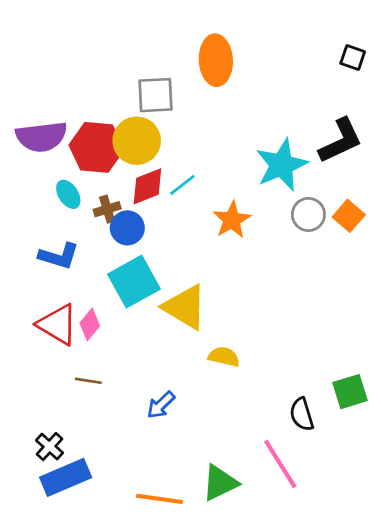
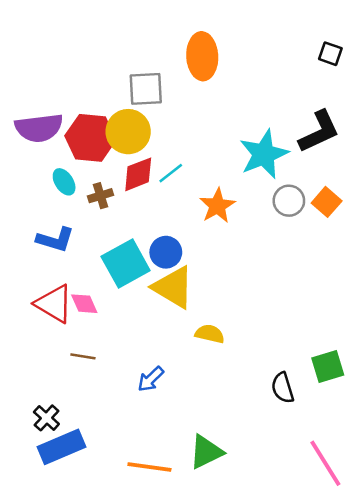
blue circle: (127, 228) -> (166, 252), moved
pink diamond: (90, 324) -> (84, 304), turned -64
pink line: (280, 464) -> (325, 463), moved

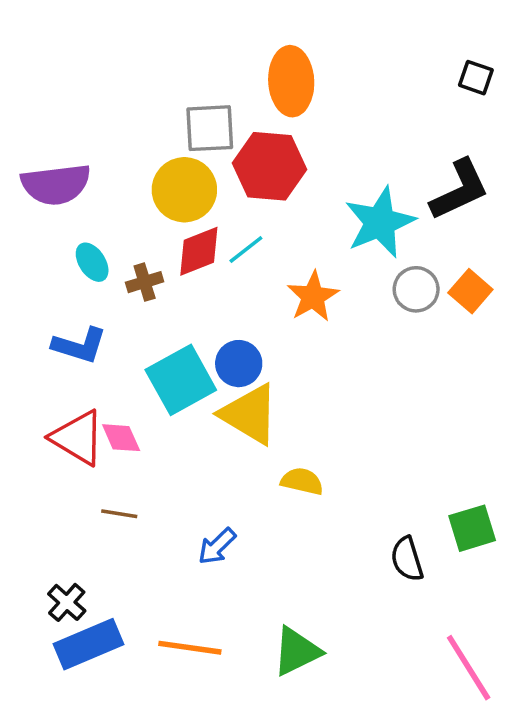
red hexagon: (90, 138) -> (269, 166), moved
orange line: (149, 467) -> (190, 648), moved

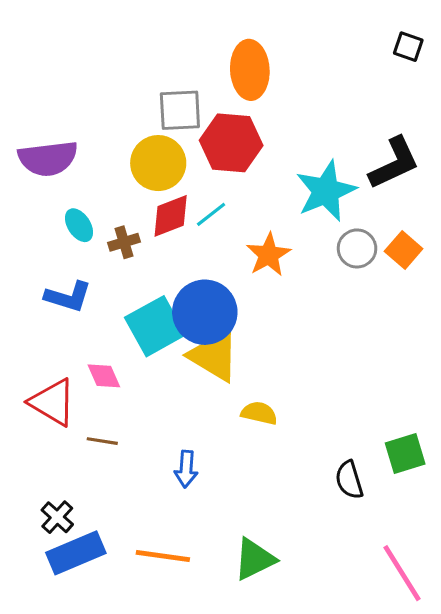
black square: (476, 78) -> (408, 47), moved
blue circle: (239, 364) -> (205, 312), size x1.6
red triangle: (78, 438) -> (53, 402), moved
blue arrow: (217, 546) -> (186, 469), turned -42

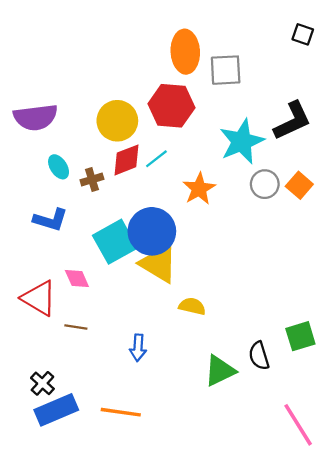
gray square: (180, 110) -> (226, 70), moved
green triangle: (254, 559) -> (220, 371), moved

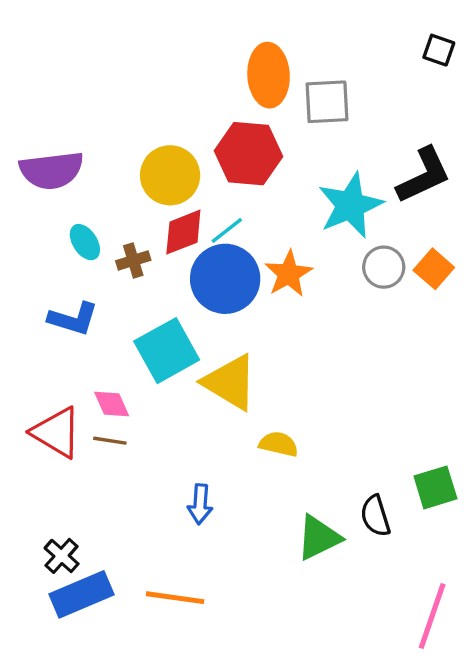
blue circle: (152, 231) -> (225, 279), moved
brown line: (76, 327) -> (110, 441), moved
pink line: (298, 425) -> (432, 616), turned 51

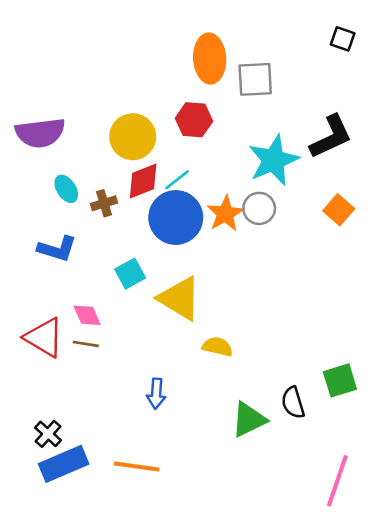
red hexagon: (249, 154) -> (194, 120), size x0.7
gray circle: (384, 267) -> (259, 208), moved
cyan square: (167, 351) -> (130, 274), size x0.6

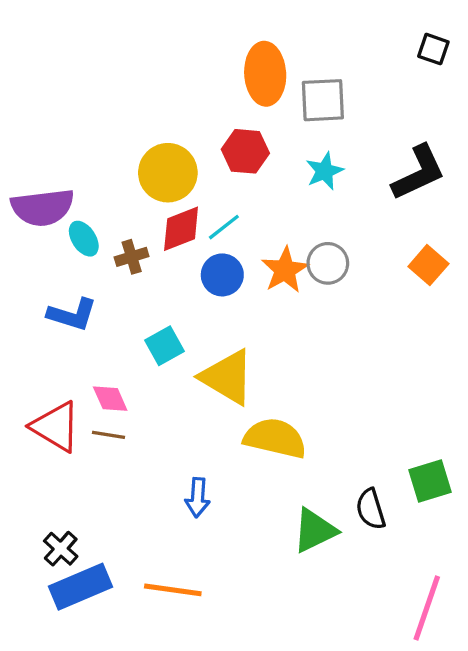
purple semicircle: (40, 133) -> (43, 207), moved
cyan star: (273, 160) -> (325, 171), moved, size x0.6
blue circle: (176, 218) -> (222, 275), size x0.6
yellow semicircle: (217, 347) -> (275, 438), size x1.6

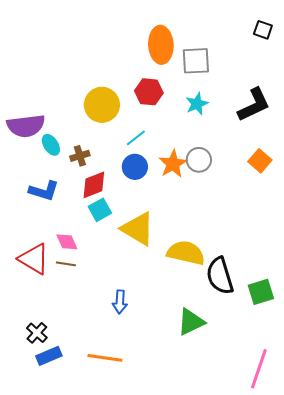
red diamond: (181, 229) -> (94, 185), moved
yellow semicircle: (275, 438) -> (186, 253), moved
black semicircle: (371, 509) -> (220, 276), moved, size x1.5
blue rectangle: (80, 587) -> (49, 356), size x0.7

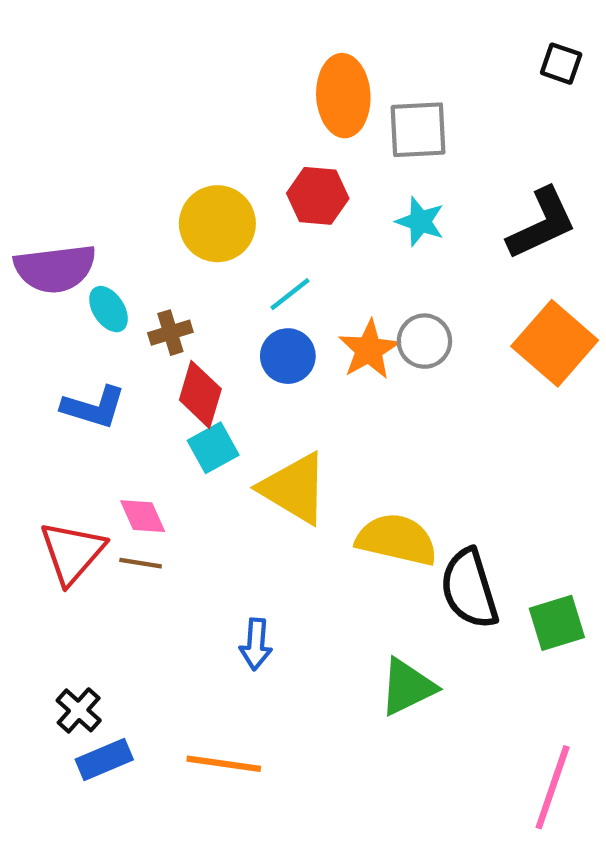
cyan star: (197, 104) -> (420, 222), turned -30
orange square: (260, 161) -> (555, 343), size x1.6
red diamond: (94, 185) -> (200, 394), turned -52
red triangle: (34, 259) -> (72, 552), turned 40

